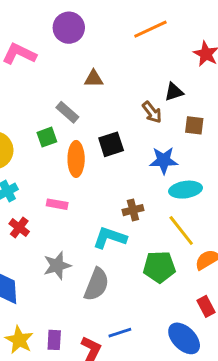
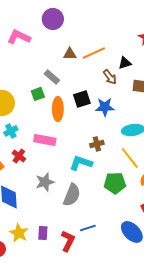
orange line: (150, 29) -> (94, 53), moved
blue star: (164, 160) -> (105, 107), moved
pink rectangle: (57, 204) -> (45, 140), size x1.5

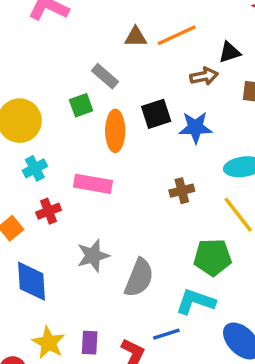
brown arrow: (110, 77) -> (204, 76), turned -63
red cross: (19, 156) -> (49, 211), turned 32
cyan L-shape: (81, 163) -> (195, 302), moved

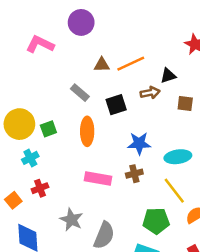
green square: (81, 105) -> (48, 129), moved
black square: (156, 114) -> (116, 105), moved
blue star: (195, 127) -> (139, 143), moved
pink rectangle: (93, 184) -> (98, 178), moved
gray star: (93, 256) -> (71, 220), turned -30

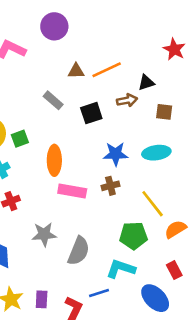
orange ellipse: (87, 131) -> (54, 160), moved
cyan ellipse: (178, 157) -> (156, 153), moved
gray star: (71, 220) -> (44, 234), turned -30

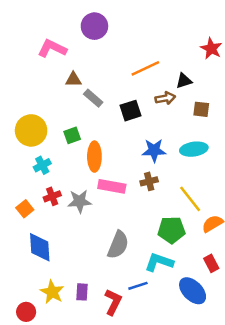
brown triangle: (76, 71) -> (73, 80), moved
green square: (20, 139) -> (72, 135), moved
gray star: (44, 234) -> (80, 201), moved

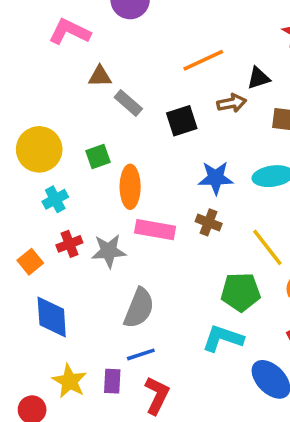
brown cross: (149, 181) -> (209, 222), turned 35
gray semicircle: (118, 245) -> (139, 308), moved
blue line: (138, 286) -> (141, 354), moved

